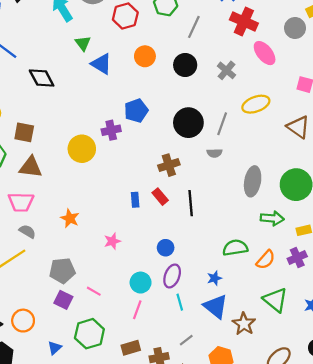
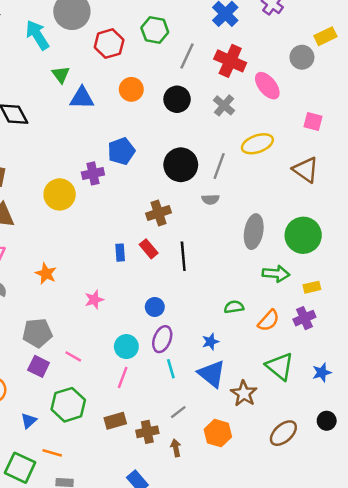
red cross: (244, 21) -> (230, 61), moved
blue triangle: (101, 64) -> (82, 98), turned -30
green semicircle: (235, 248) -> (234, 307), size x0.7

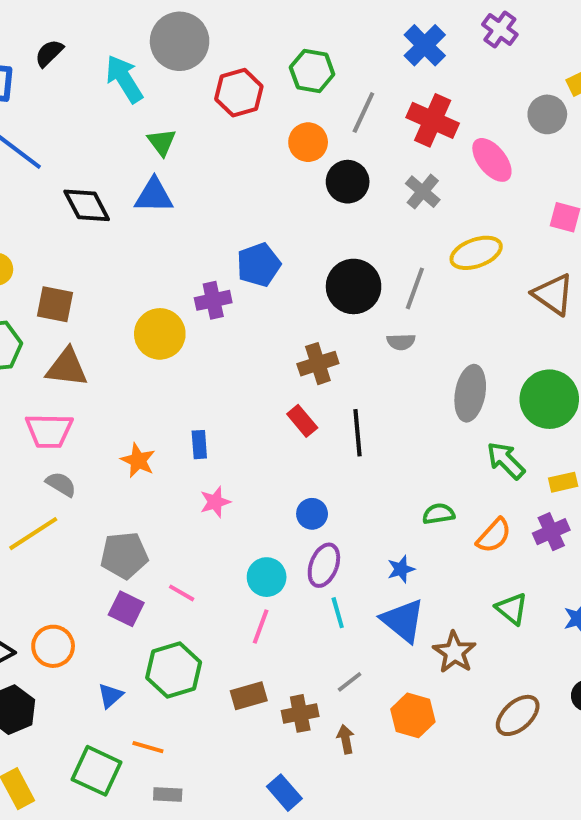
orange circle: (131, 89) -> (308, 142), moved
blue triangle: (82, 98) -> (154, 196), moved
blue rectangle: (120, 253) -> (199, 445), moved
green arrow: (276, 274) -> (506, 460), turned -140
green triangle: (280, 366) -> (512, 609), size x0.7

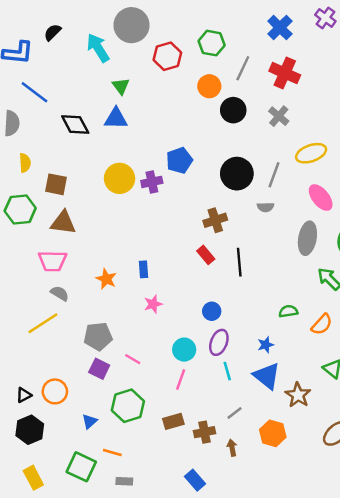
pink ellipse: (492, 160) -> (321, 198), moved
yellow circle: (160, 334) -> (120, 178), moved

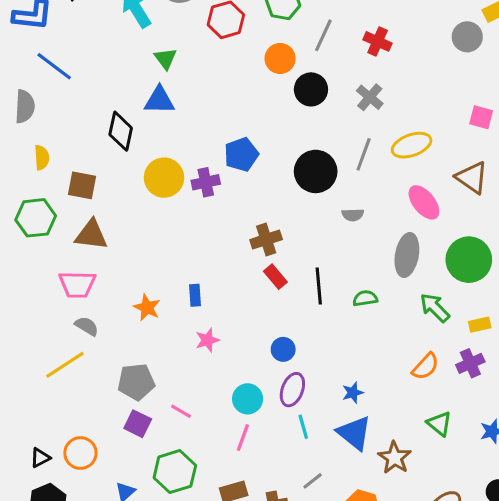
red cross: (285, 73) -> (378, 41), size x0.7
black diamond: (75, 125) -> (121, 131), moved, turned 40
gray line: (274, 175) -> (364, 154), moved
brown cross: (215, 220) -> (266, 240), moved
green semicircle: (288, 311) -> (365, 298), moved

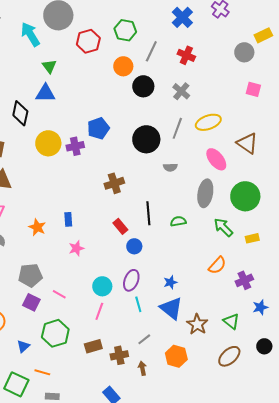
pink square: (481, 117) -> (253, 89), moved
red rectangle: (275, 277) -> (120, 226), moved
blue circle: (283, 349) -> (134, 246), moved
purple cross: (470, 363) -> (244, 280), moved
green triangle: (439, 424) -> (231, 321), moved

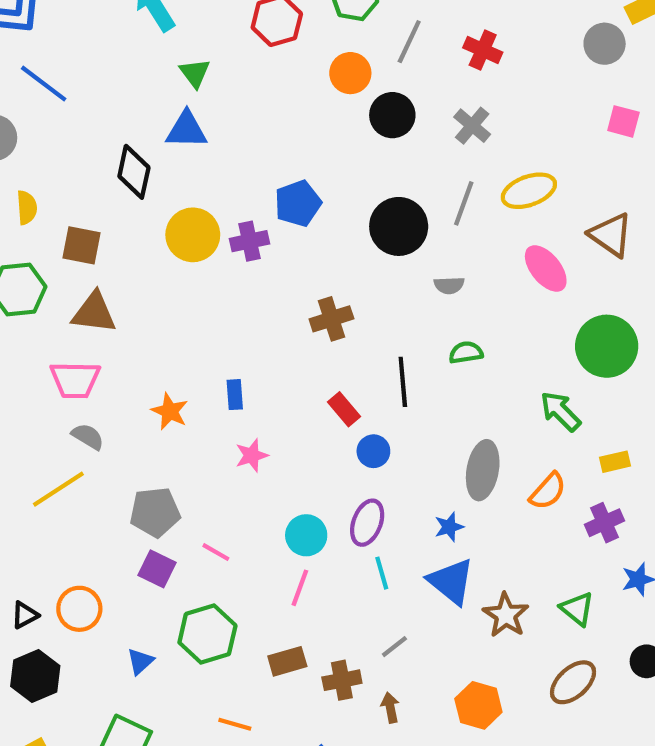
gray ellipse: (205, 193) -> (483, 470), moved
green semicircle: (178, 221) -> (466, 352), moved
yellow rectangle: (252, 238) -> (615, 462), moved
orange hexagon: (176, 356) -> (478, 705), moved
orange line: (42, 372) -> (235, 724), moved

